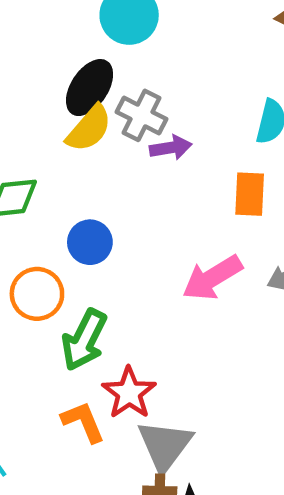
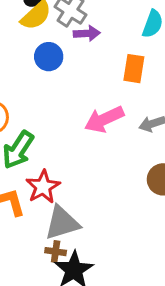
blue circle: (90, 242) -> (49, 57), moved
gray triangle: (165, 446) -> (62, 223), turned 30

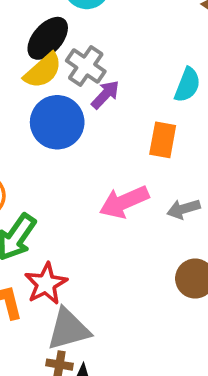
purple arrow: (87, 33) -> (105, 95), turned -45
blue circle: (49, 57) -> (57, 122), size x1.5

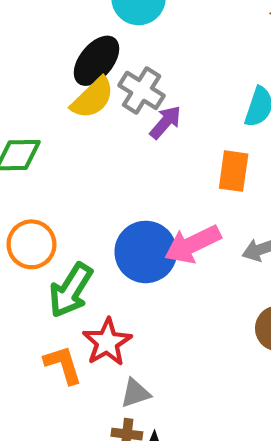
blue circle: (57, 122) -> (146, 252), moved
gray triangle: (68, 329) -> (135, 393), size x0.6

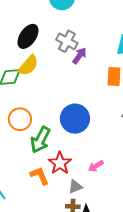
black ellipse: (96, 61) -> (28, 36), moved
yellow semicircle: (93, 98) -> (28, 65), moved
pink arrow: (193, 244) -> (96, 166), moved, size x0.6

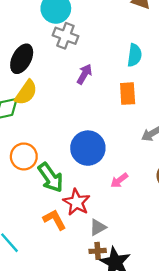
gray cross: (67, 41) -> (65, 36), moved
green arrow: (40, 140) -> (51, 178), turned -56
pink arrow: (96, 166) -> (119, 180), moved

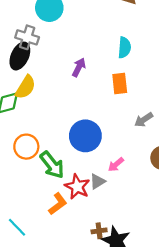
gray cross: (65, 36) -> (27, 37), moved
orange L-shape: (55, 220) -> (58, 204), turned 85
gray triangle: (98, 227) -> (97, 181), moved

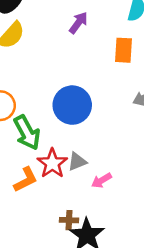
pink arrow: (116, 165) -> (102, 180), moved

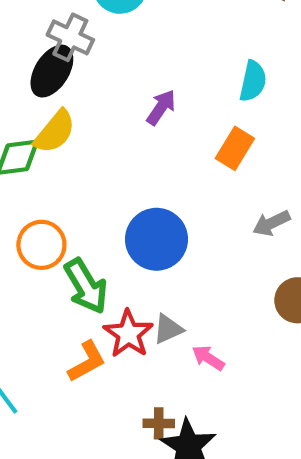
orange rectangle: (123, 50) -> (235, 148), turned 30
pink arrow: (102, 180) -> (208, 358), turned 66

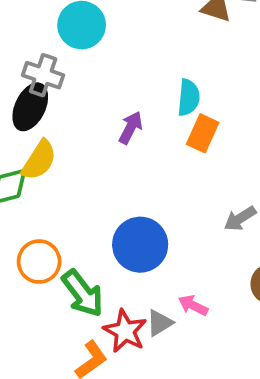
cyan semicircle: (253, 81) -> (189, 98), moved
orange rectangle: (235, 148) -> (203, 133), moved
pink arrow: (208, 358) -> (193, 305), moved

